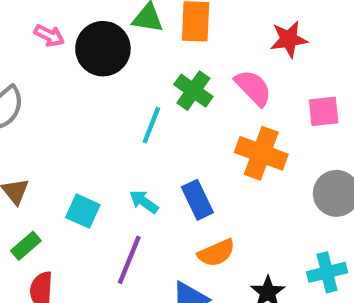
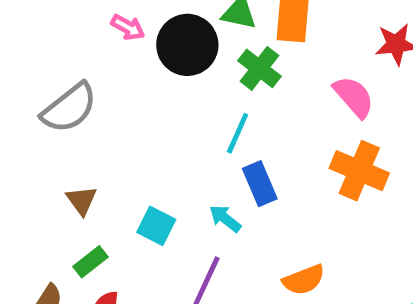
green cross: (193, 91) -> (259, 68), moved
blue rectangle: (197, 200) -> (260, 184), moved

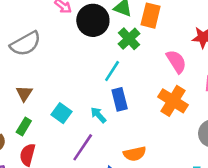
green rectangle: (90, 262) -> (24, 126), turned -30

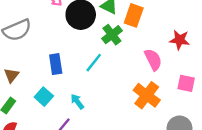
blue rectangle: (120, 99) -> (56, 64), moved

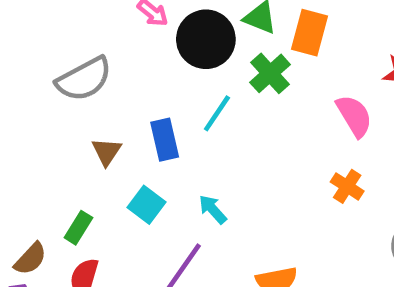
cyan line: (94, 63) -> (217, 113), moved
brown triangle: (12, 75) -> (107, 152), moved
orange cross: (147, 95) -> (347, 186), size x0.6

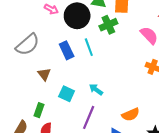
green cross: (270, 73) -> (108, 25), turned 30
cyan line: (217, 113) -> (89, 47), turned -42
blue rectangle: (165, 140) -> (67, 50), moved

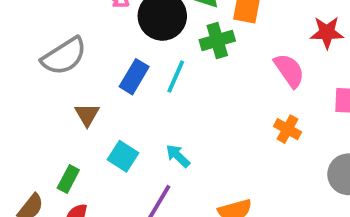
cyan line: (89, 47) -> (176, 77), turned 36
blue rectangle: (67, 50) -> (134, 77), turned 48

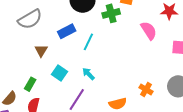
blue rectangle: (134, 77) -> (67, 31), turned 30
cyan line: (176, 77) -> (88, 42), moved
orange cross: (288, 129) -> (146, 89), moved

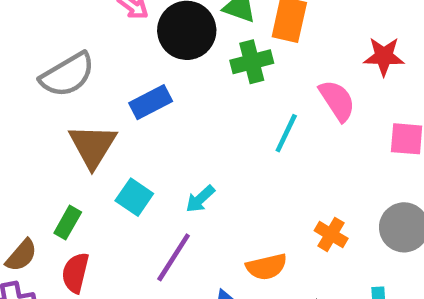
cyan line: (88, 42) -> (286, 133), moved
brown triangle: (41, 51) -> (93, 146), size x1.6
cyan arrow: (88, 74) -> (200, 199), turned -88

